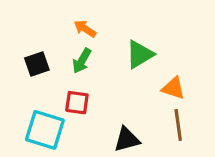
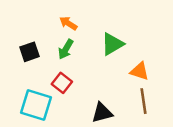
red square: (77, 103) -> (62, 83), turned 30

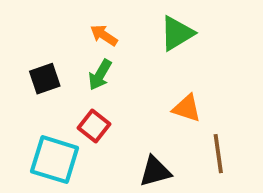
green triangle: (112, 44) -> (177, 33), moved
orange triangle: (140, 71) -> (187, 108), moved

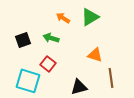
orange arrow: (104, 35) -> (63, 18), moved
green arrow: (100, 75) -> (51, 38), turned 77

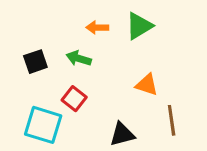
orange arrow: (63, 18) -> (97, 27), turned -32

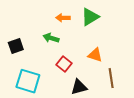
black square: (35, 62) -> (16, 46), moved
red square: (74, 99) -> (64, 64), moved

